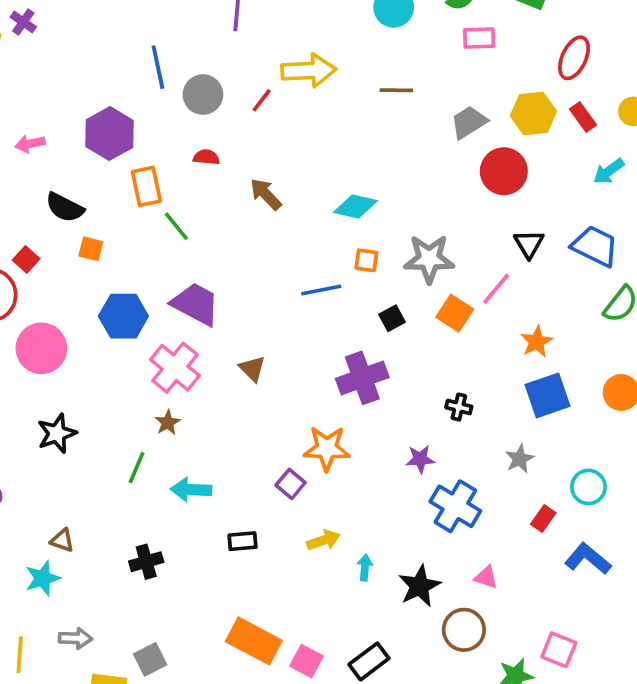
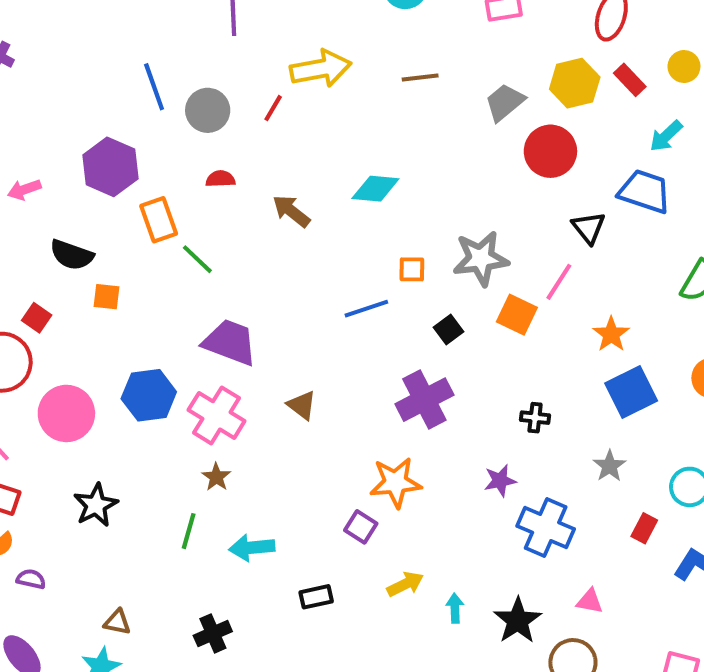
cyan diamond: (355, 207) -> (375, 189), moved
blue trapezoid: (595, 246) -> (645, 191), moved
blue hexagon: (123, 316) -> (149, 395), moved

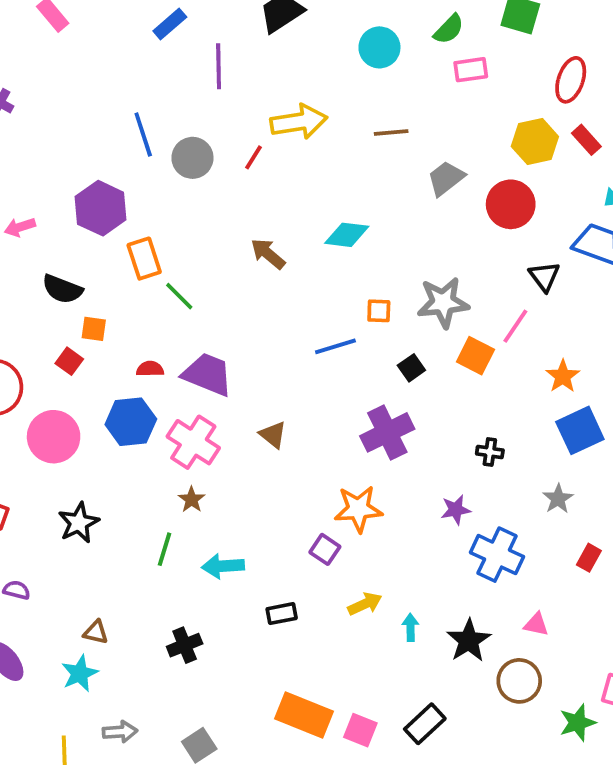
gray trapezoid: (505, 102) -> (446, 178), moved
red semicircle: (220, 179) -> (150, 369), moved
red square: (37, 318) -> (69, 361), moved

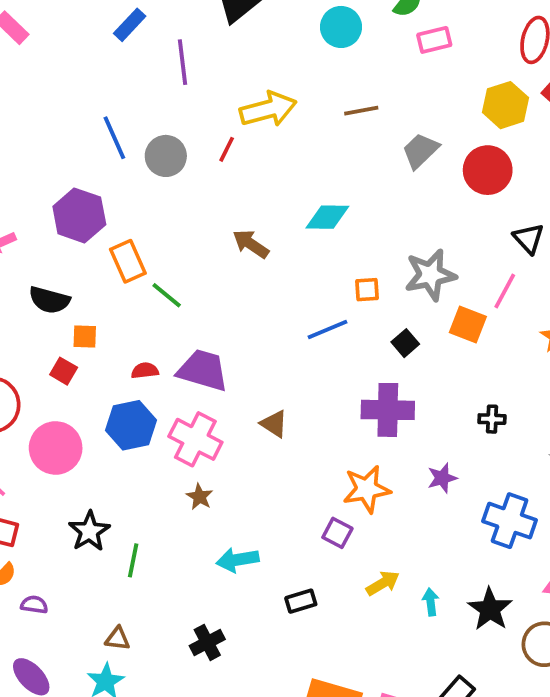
purple cross: (387, 432) -> (388, 410), turned 33
purple star: (456, 510) -> (442, 478), moved
green line: (165, 549) -> (133, 560), moved

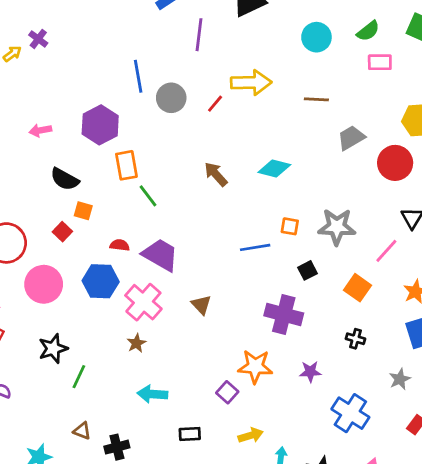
orange square: (468, 324) -> (358, 288), moved
brown triangle: (118, 639) -> (82, 431), moved

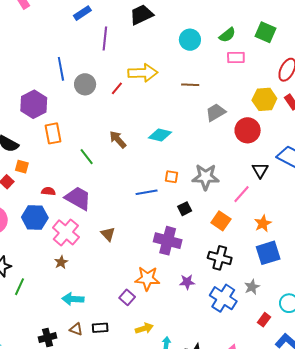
green line: (148, 196) -> (87, 157), moved
black cross: (355, 339) -> (220, 258), size x1.6
blue cross: (350, 413) -> (223, 298), moved
brown triangle: (82, 431) -> (76, 329), moved

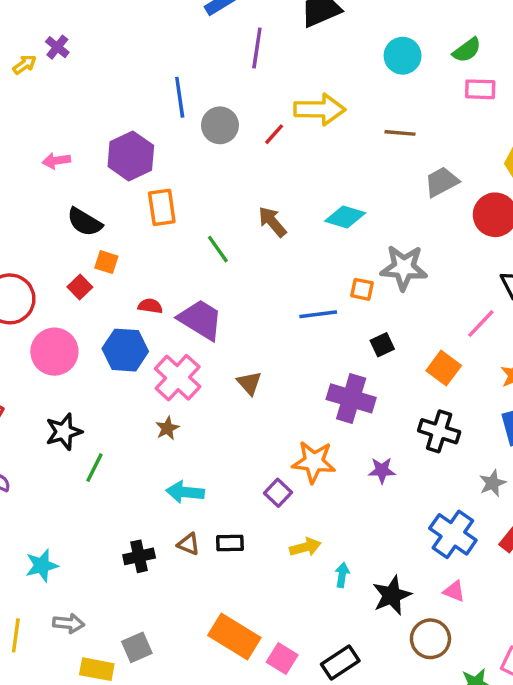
gray star: (206, 177) -> (404, 268), moved
blue cross: (223, 298) -> (453, 534), moved

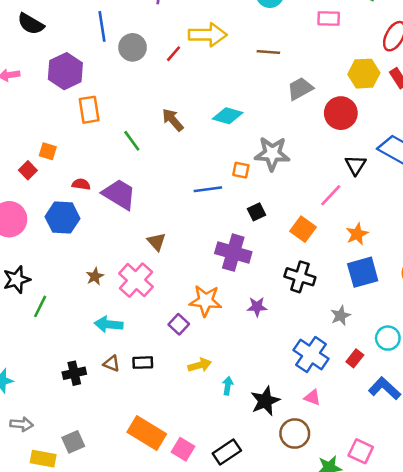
black semicircle: (85, 222) -> (31, 24), moved
pink cross: (178, 378) -> (136, 280), moved

